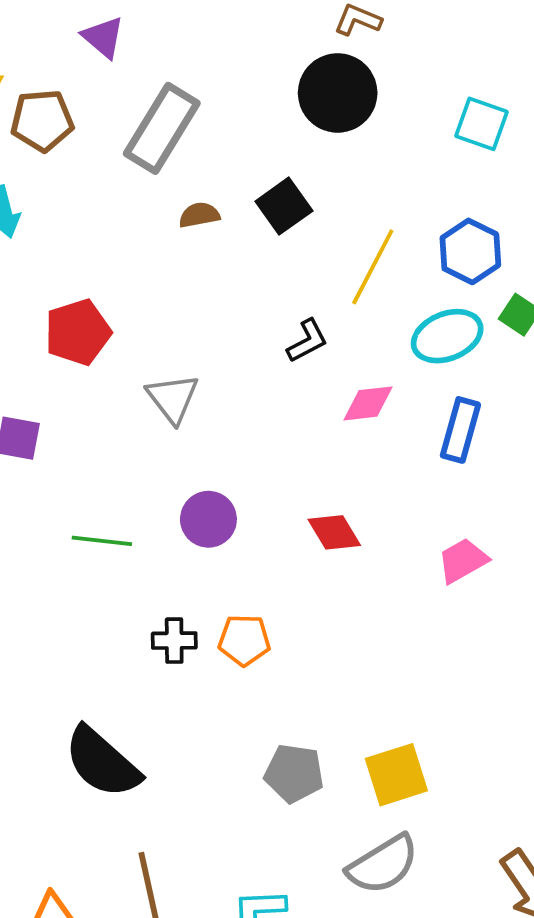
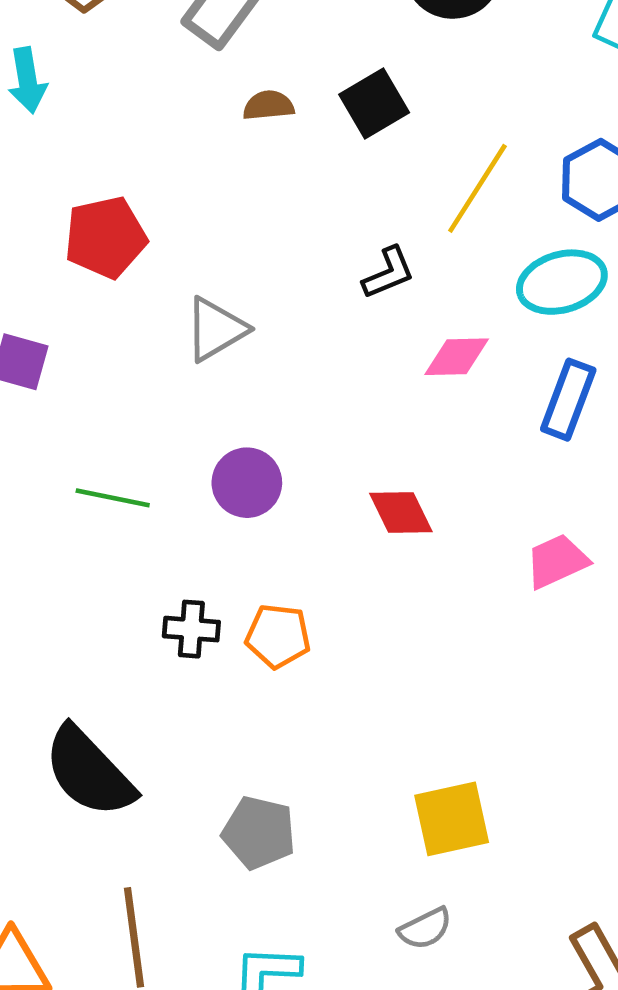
gray triangle: (173, 398) -> (216, 329), turned 32
gray pentagon: (294, 773) -> (259, 833), moved
gray semicircle: (383, 864) -> (425, 929), size x0.6

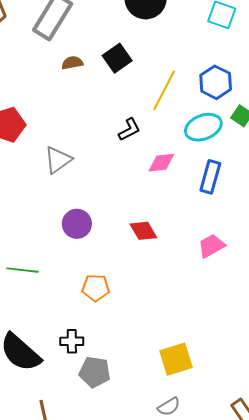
green line: (113, 498) -> (22, 270), moved
black cross: (191, 629) -> (72, 341), moved

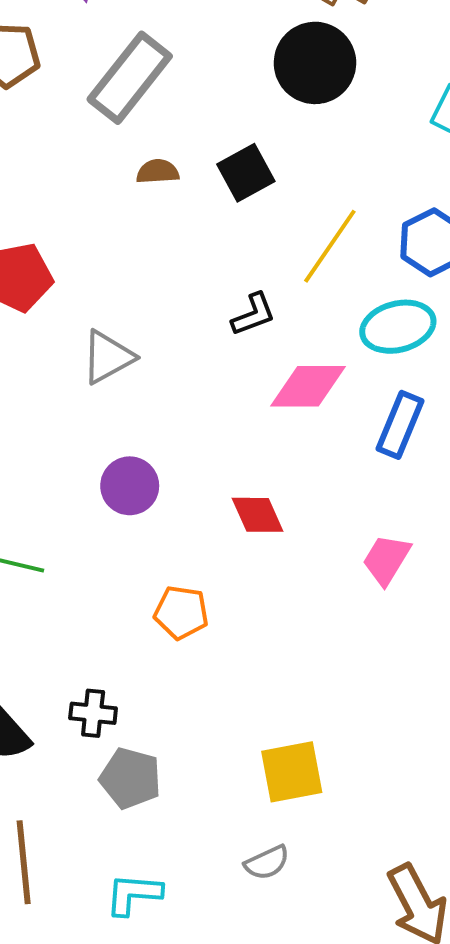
pink diamond: (161, 163) -> (308, 386), size x1.4
pink trapezoid: (211, 246) -> (386, 559), turned -36
orange pentagon: (96, 288) -> (181, 612), moved

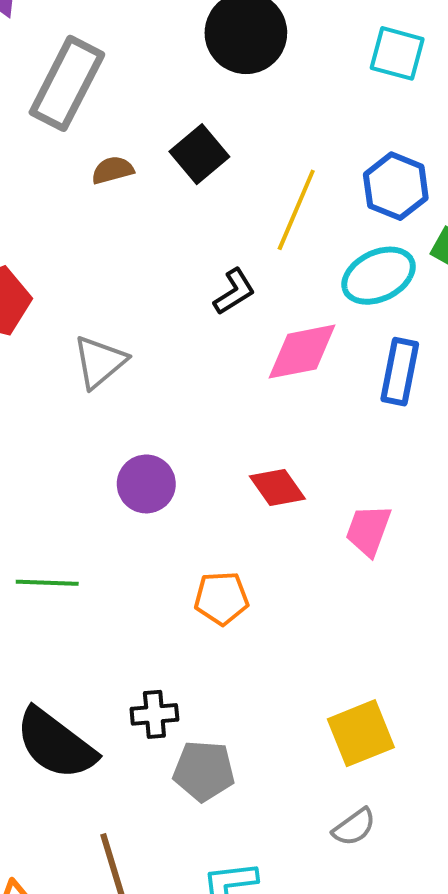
pink trapezoid: (386, 559) -> (368, 530), moved

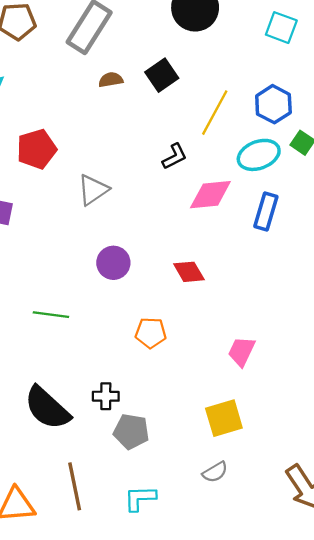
pink trapezoid: (368, 530) -> (241, 351), moved

